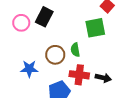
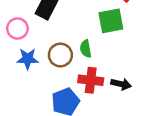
pink circle: (21, 23) -> (17, 28), moved
blue star: (29, 69) -> (28, 59), moved

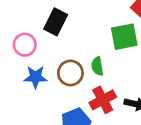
red cross: (91, 80) -> (103, 100), turned -35

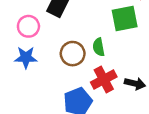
blue star: (35, 77) -> (26, 57), moved

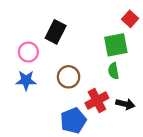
green semicircle: (99, 47) -> (113, 71), moved

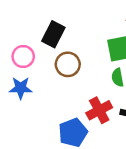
brown circle: (69, 77) -> (68, 64), moved

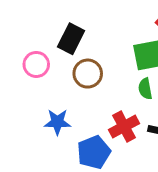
blue star: (21, 88) -> (57, 122), moved

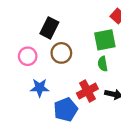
pink circle: (36, 64) -> (28, 56), moved

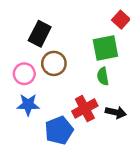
pink circle: (28, 56) -> (24, 74), moved

